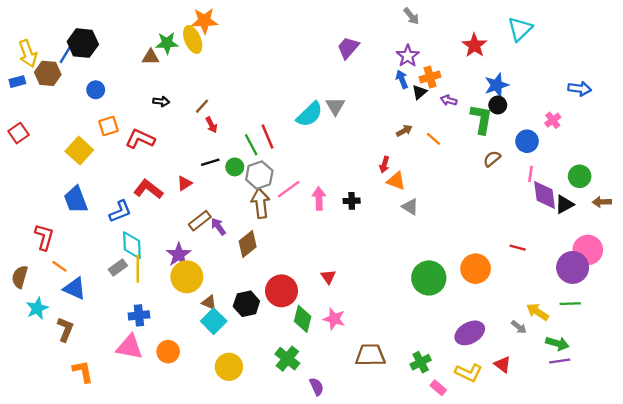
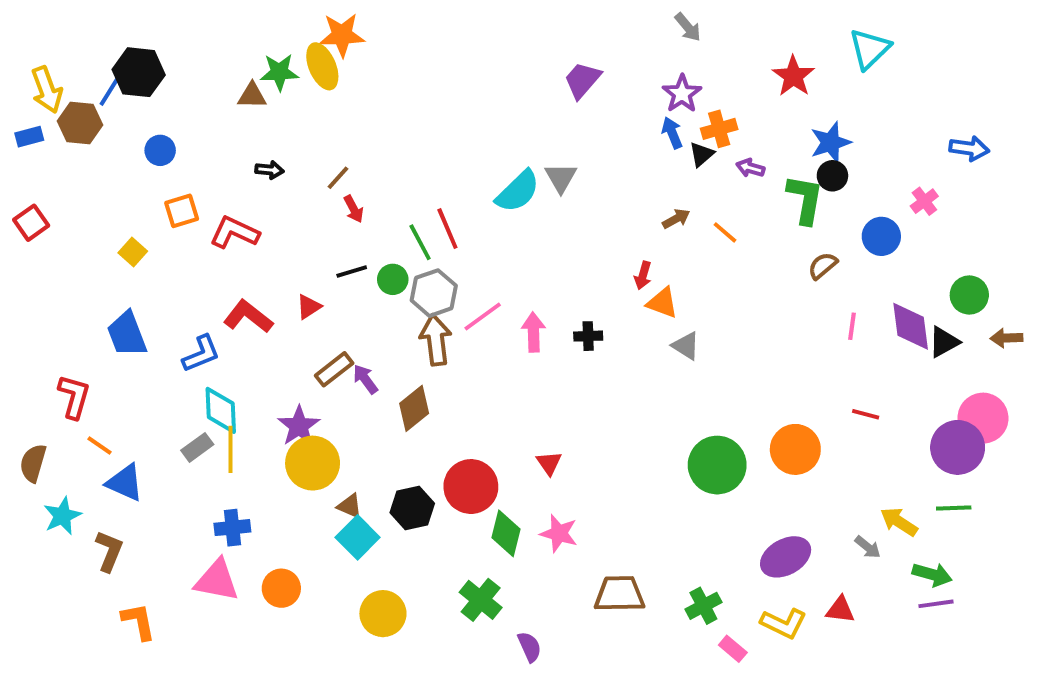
yellow square: (79, 151) -> (133, 252), size x0.6
pink line: (531, 174) -> (852, 326), moved
red triangle: (502, 364) -> (840, 610), turned -30

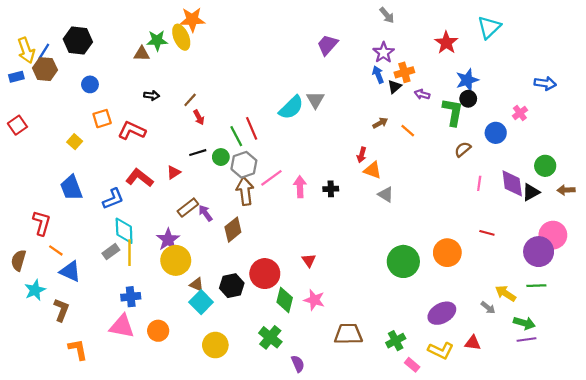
blue line: (109, 92) -> (44, 51), moved

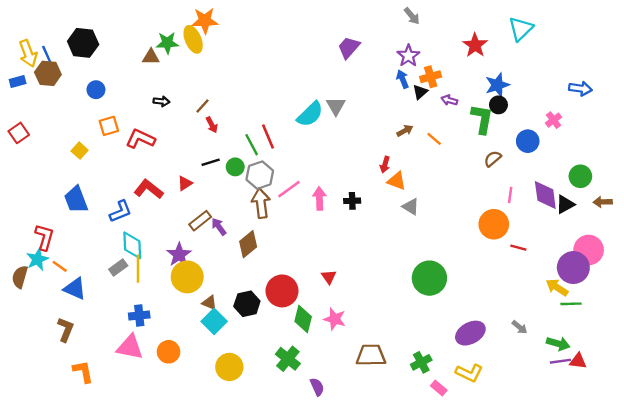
blue line: (44, 51) -> (47, 55), turned -56
orange circle: (447, 253) -> (494, 224), moved
cyan star: (35, 290) -> (37, 259), moved
yellow arrow: (506, 293) -> (557, 287), moved
red triangle: (473, 343) -> (578, 361), moved

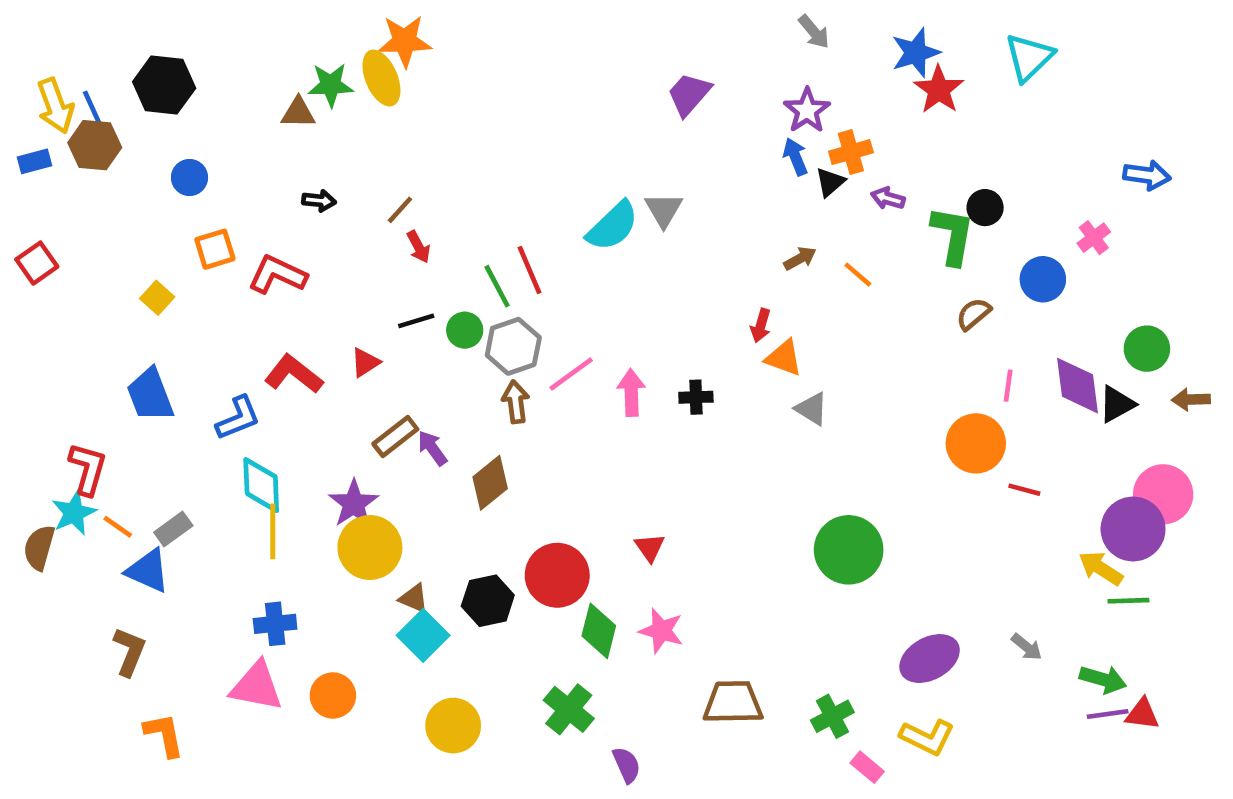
blue star: (497, 85) -> (916, 53), moved
brown arrow: (261, 203) -> (516, 402), size x0.7
gray rectangle: (118, 268) -> (173, 529), moved

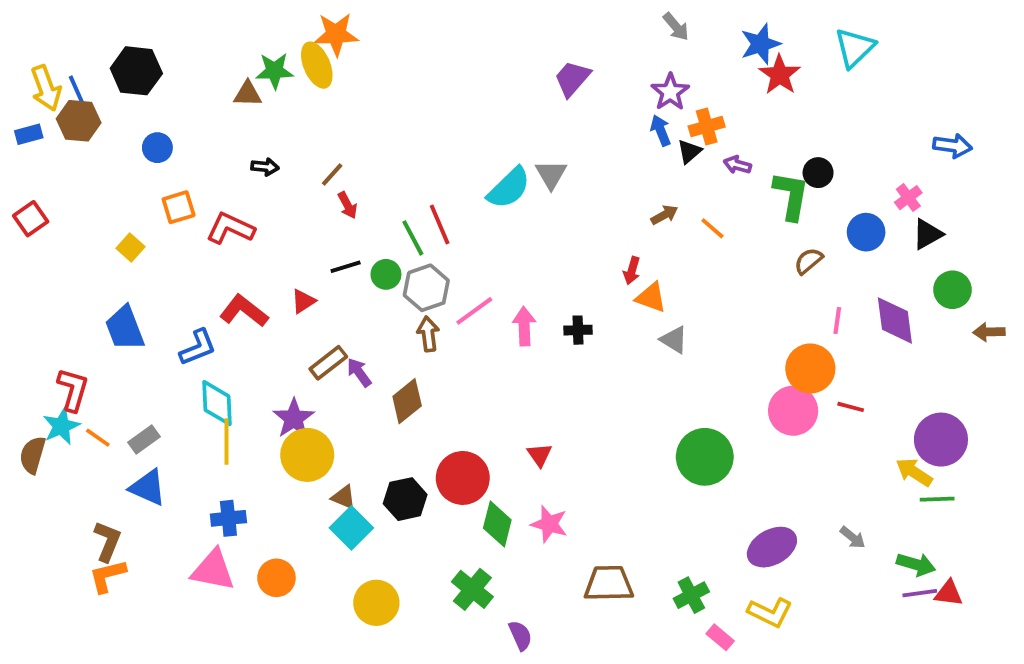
black triangle: (1117, 404) -> (928, 234), moved
pink circle: (1163, 494) -> (793, 411), moved
blue triangle: (148, 571) -> (148, 488), moved
orange L-shape: (164, 735) -> (107, 576), moved, turned -93

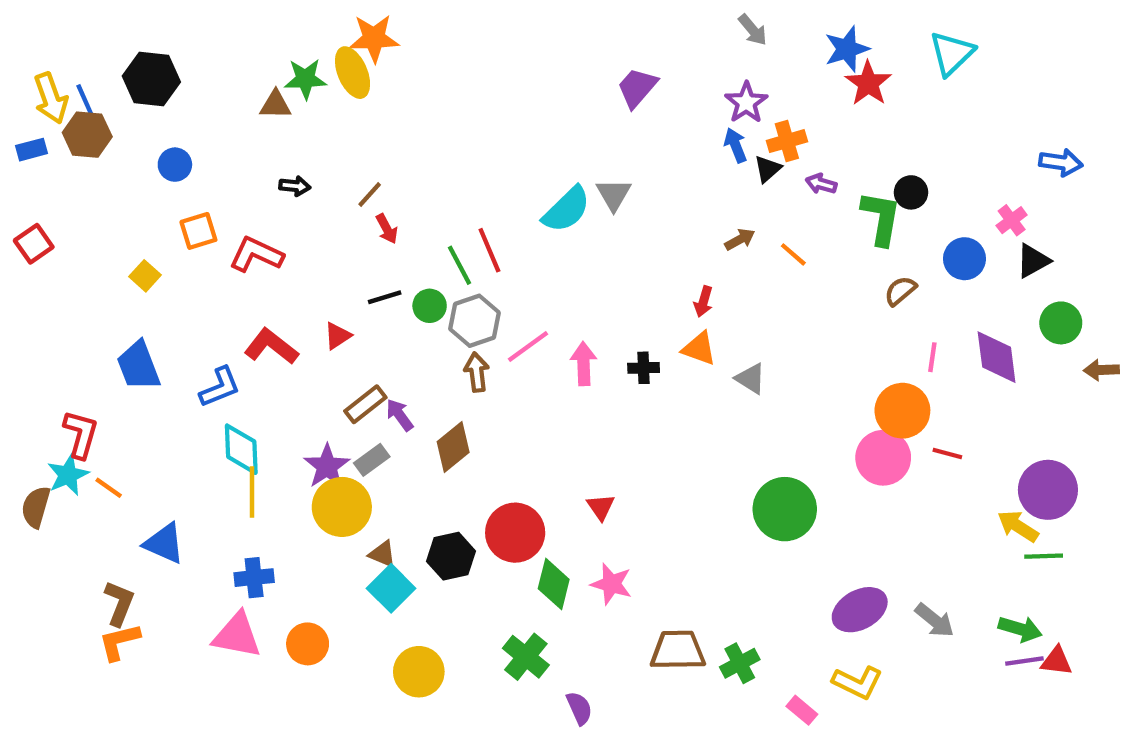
orange triangle: (651, 297) -> (699, 349), moved
gray rectangle: (144, 440) -> (372, 460), moved
gray arrow: (853, 537) -> (935, 620), moved, size x1.4
green cross: (691, 595) -> (740, 663), moved

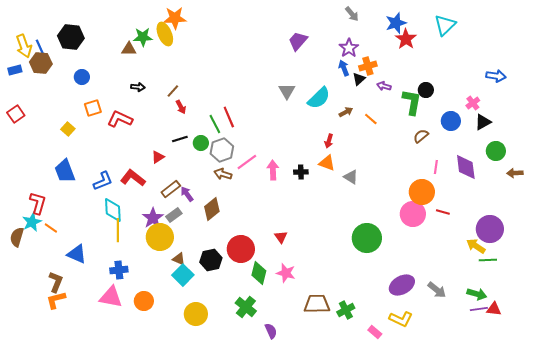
cyan semicircle: (566, 210) -> (319, 98), moved
red L-shape: (271, 346) -> (133, 178), moved
brown arrow: (477, 372) -> (223, 174), turned -66

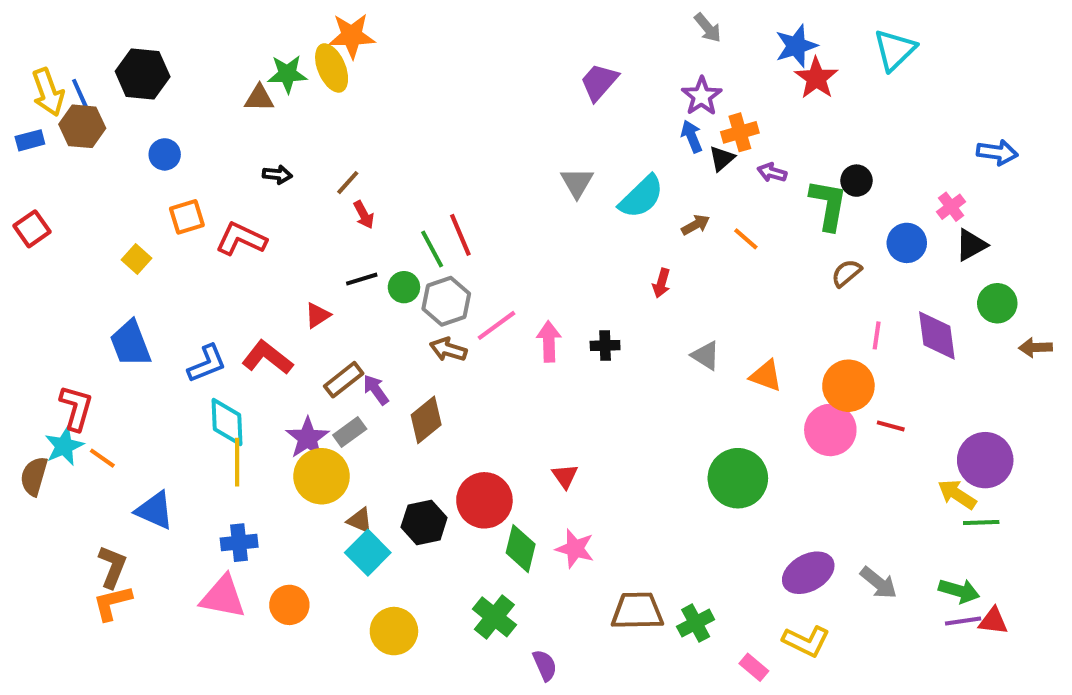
orange triangle: (327, 163) -> (766, 376), moved

